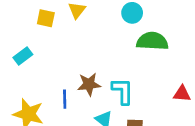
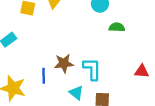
green semicircle: (152, 41) -> (117, 27), size x0.6

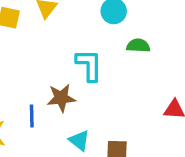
cyan L-shape: (92, 69) -> (89, 65), moved

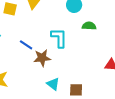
blue line: (32, 116) -> (26, 45), moved, turned -56

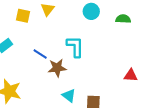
green semicircle: (89, 26) -> (123, 19), moved

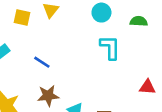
cyan L-shape: (75, 47) -> (110, 47), moved
brown star: (57, 68) -> (48, 96), moved

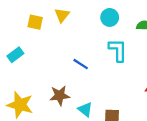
blue line: (42, 62) -> (81, 64), moved

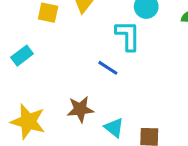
cyan L-shape: (118, 50) -> (128, 36), moved

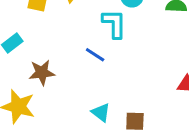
brown star: (80, 109) -> (42, 73), moved

